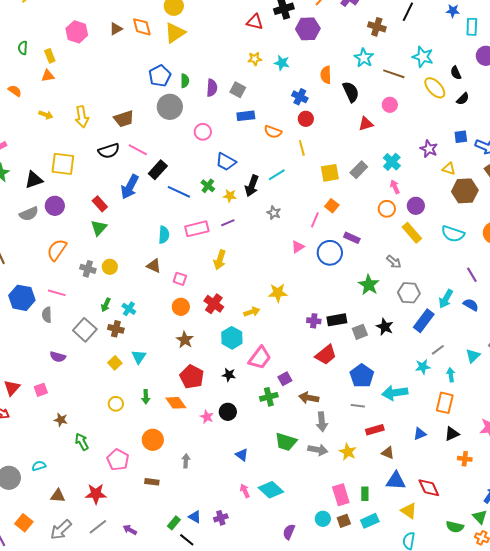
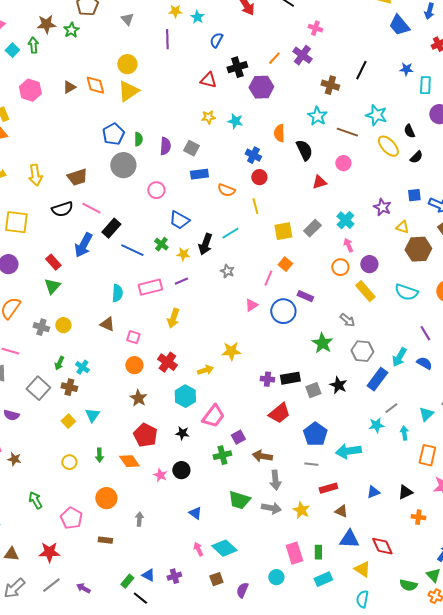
orange rectangle: (445, 403) -> (427, 455), moved
brown star: (61, 420) -> (14, 459), moved
brown square: (344, 521) -> (216, 579), moved

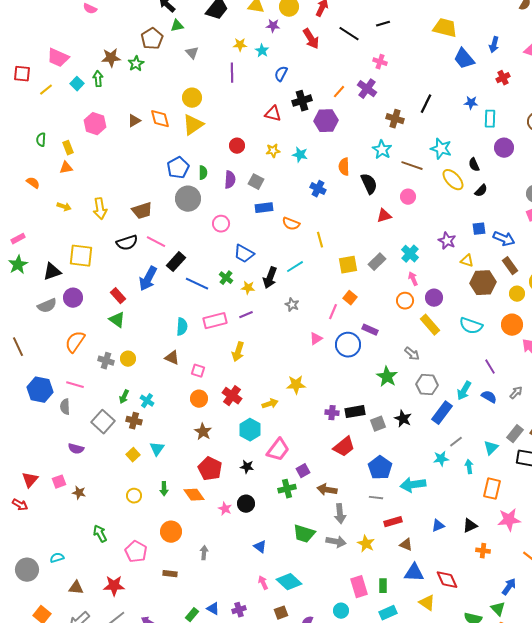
red circle: (259, 177) -> (237, 146), moved
green triangle: (52, 286) -> (117, 320), turned -36

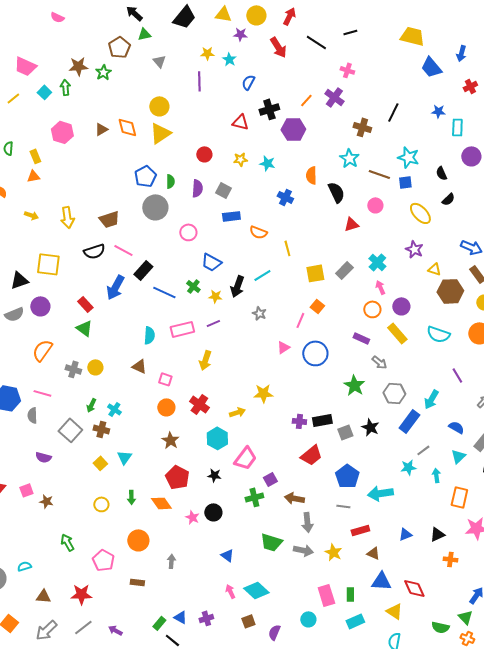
yellow ellipse: (453, 180) -> (420, 213), moved
blue square: (479, 229) -> (405, 182), moved
purple rectangle: (370, 330) -> (361, 338), moved
blue semicircle: (489, 397) -> (456, 427), moved

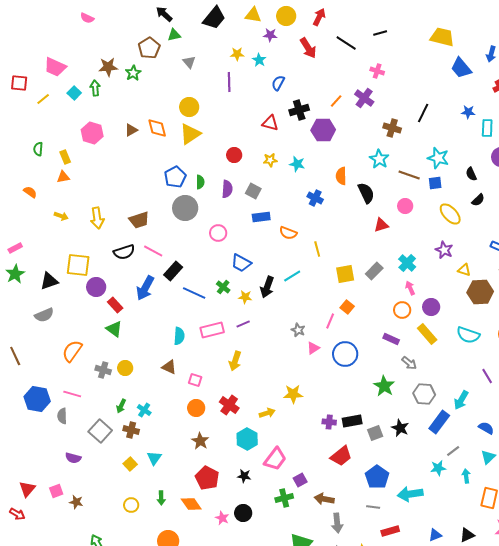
purple circle: (40, 306) -> (96, 287), moved
gray star: (259, 313) -> (298, 330), moved

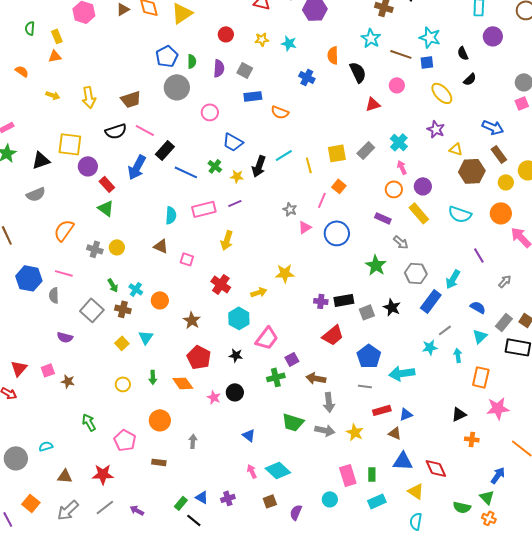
yellow line: (317, 249) -> (309, 165), moved
green arrow: (121, 406) -> (113, 285), turned -56
orange circle: (196, 408) -> (160, 300), moved
blue triangle: (435, 535) -> (406, 414), moved

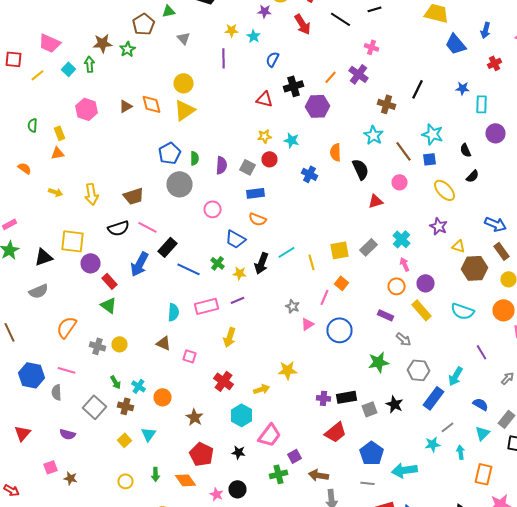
red circle: (226, 34) -> (270, 159), moved
brown line: (401, 54) -> (404, 151), turned 35
orange semicircle: (280, 112) -> (258, 219), moved
green star: (376, 265) -> (378, 362), turned 30
red triangle: (19, 368) -> (22, 433), moved

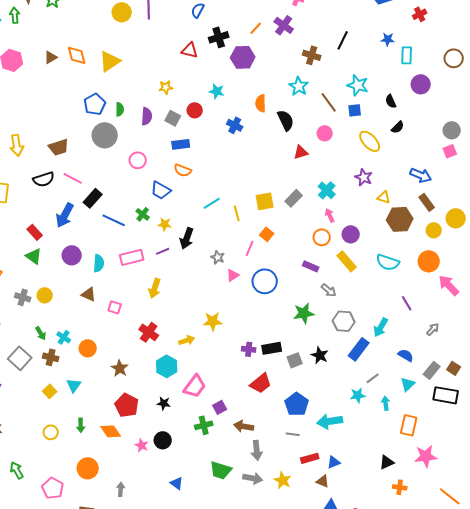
yellow circle: (184, 83) -> (122, 12), moved
yellow star: (264, 136) -> (166, 87), moved
purple circle: (90, 263) -> (72, 255), moved
black arrow: (262, 263) -> (187, 238), moved

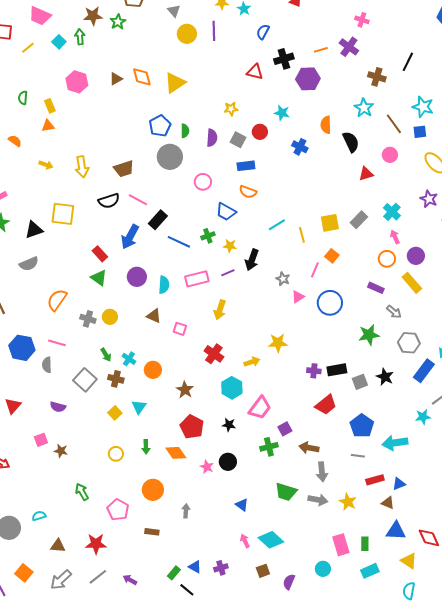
orange line: (256, 28) -> (321, 50), turned 32
green cross: (143, 214) -> (208, 236), turned 32

